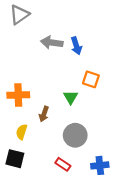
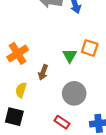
orange square: (91, 79) -> (90, 48), moved
orange cross: (18, 95) -> (18, 53), turned -30

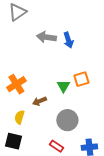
orange square: (90, 48) -> (81, 79), turned -35
brown arrow: (43, 72) -> (39, 101), turned 48

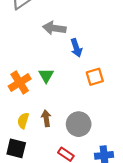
blue arrow: (68, 40) -> (76, 48), moved
green triangle: (63, 86) -> (46, 76), moved
brown arrow: (39, 101) -> (46, 118), moved, turned 104

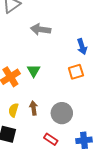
blue arrow: (76, 48) -> (82, 47), moved

